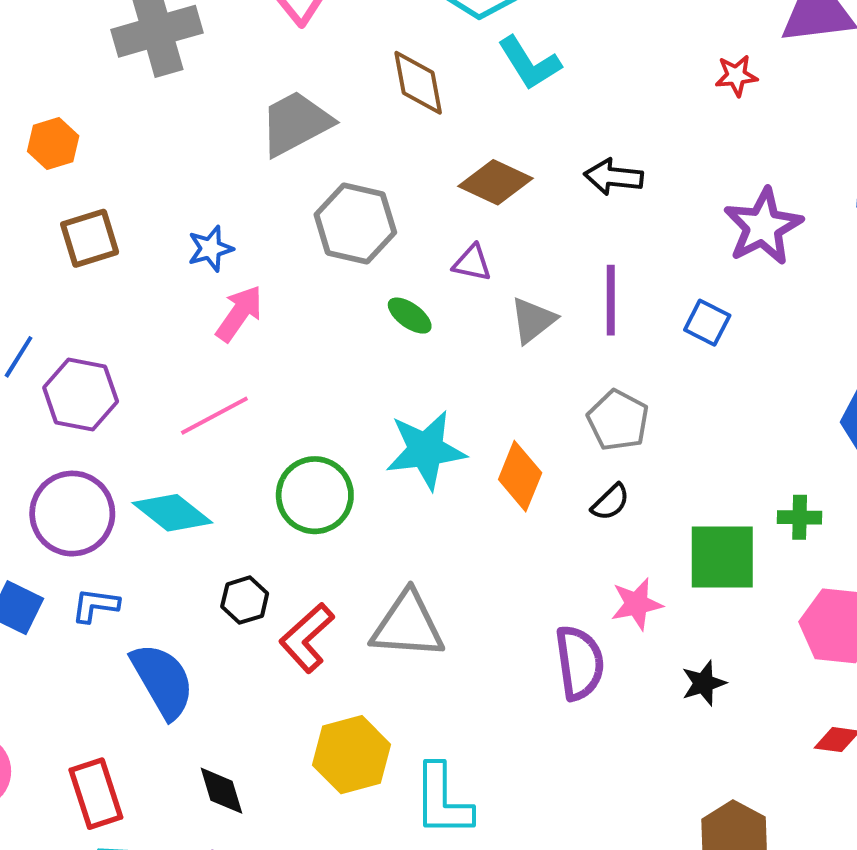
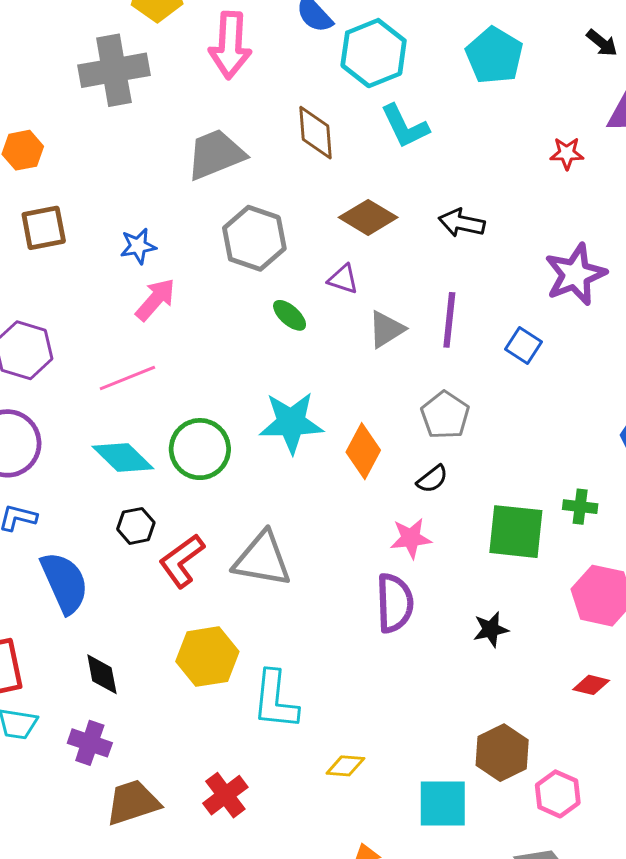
cyan diamond: (172, 513) -> (123, 457), moved
pink star: (637, 604) -> (411, 538), moved

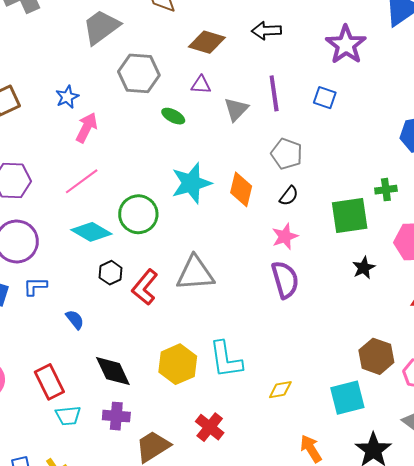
blue semicircle: (65, 583) -> (75, 320), size x0.5
black star: (491, 629) -> (364, 268), moved
yellow hexagon: (207, 657) -> (178, 364), moved
black diamond: (102, 674) -> (113, 371), size x1.4

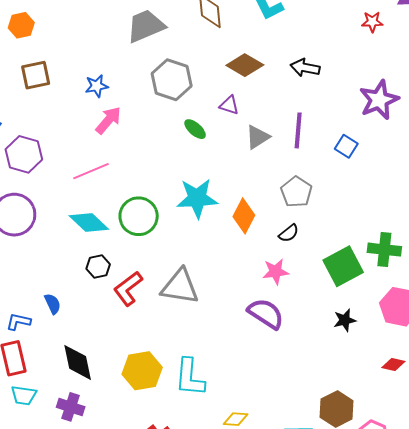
green cross: (386, 190) -> (384, 250), size x1.5
green square: (350, 215) -> (343, 266), turned -33
purple semicircle: (285, 280) -> (266, 314), turned -54
blue L-shape: (35, 286) -> (18, 322), moved

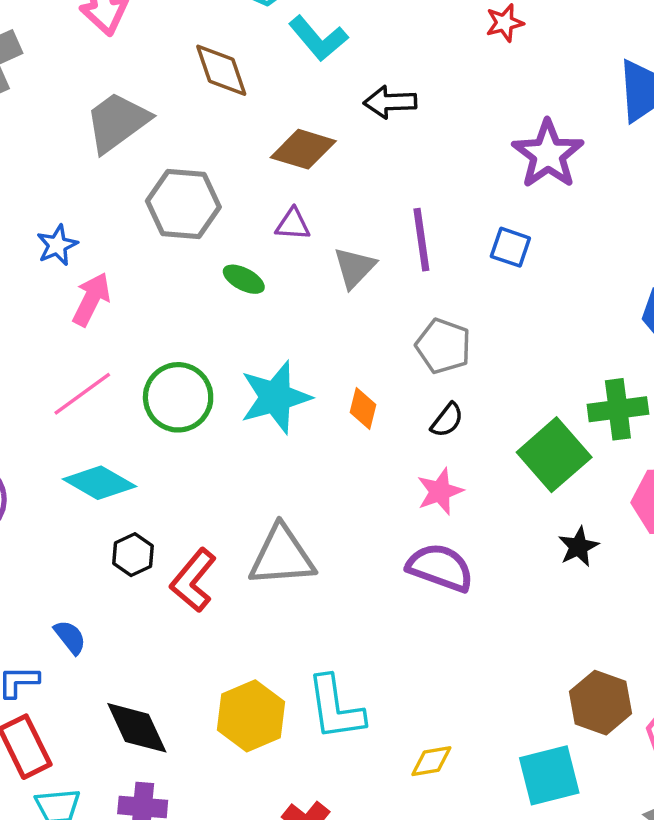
black arrow: (305, 68) -> (390, 102), moved
green circle: (139, 216) -> (178, 397), moved
orange diamond: (244, 216) -> (363, 409), size x0.7

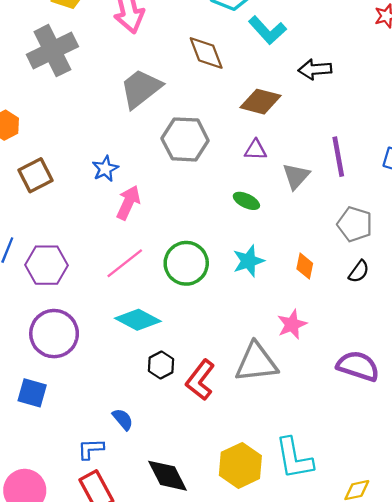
green ellipse: (244, 279) -> (246, 201), moved
cyan star: (275, 397) -> (248, 261), size x0.7
pink star: (440, 491) -> (292, 324), moved

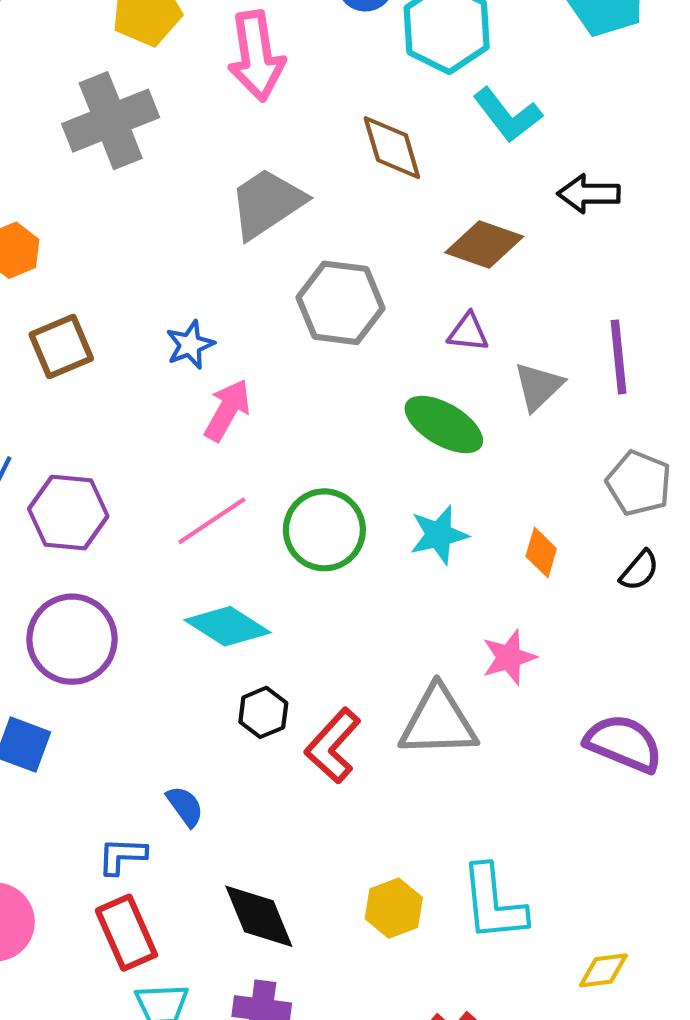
green ellipse: (246, 201) -> (444, 424), size x1.6
yellow hexagon: (240, 465) -> (394, 908), size x0.7

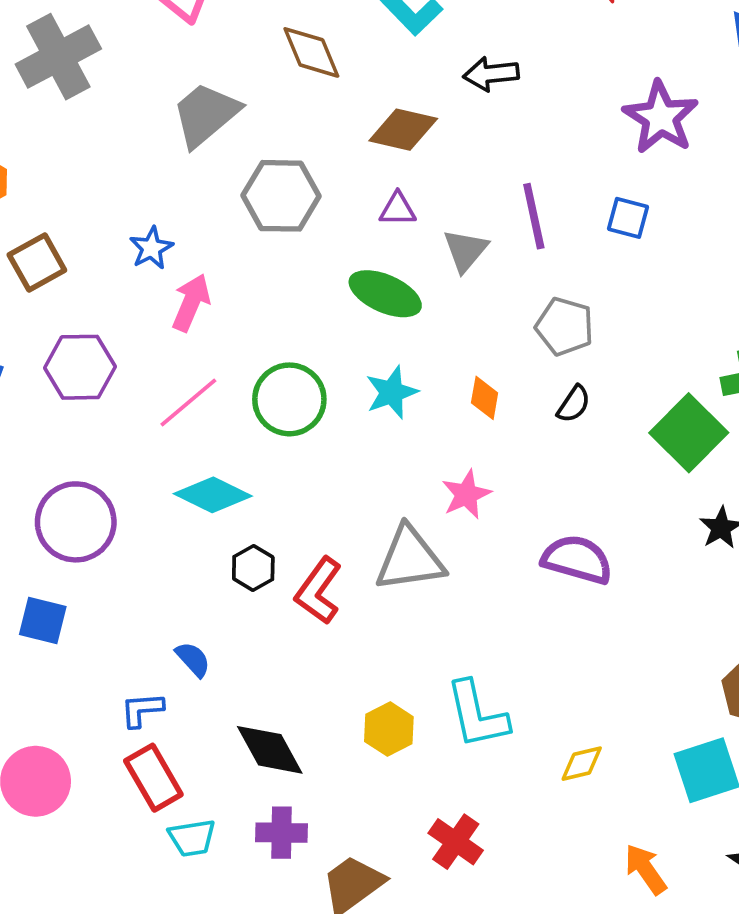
purple hexagon: (68, 513) -> (80, 367), moved

